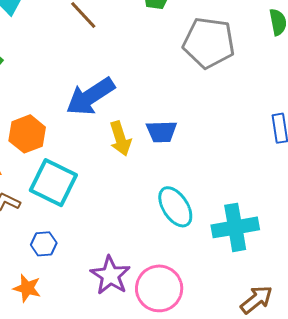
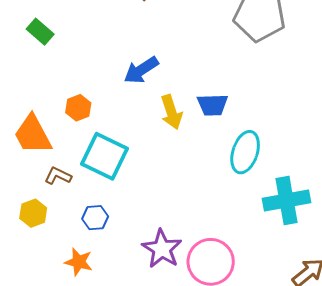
blue arrow: (90, 96) -> (141, 70), size x0.7
orange hexagon: (27, 134) -> (78, 108), size x0.7
cyan ellipse: (175, 207) -> (245, 152), moved, turned 51

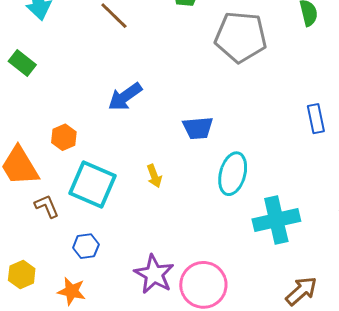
yellow arrow: (171, 112) -> (154, 176), moved, size x0.7
brown L-shape: (58, 176) -> (47, 206), turned 44
yellow hexagon: (33, 213) -> (22, 275), moved

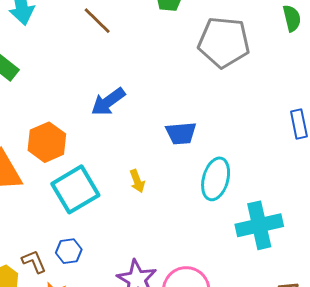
orange hexagon: (64, 137) -> (47, 142), size x1.5
cyan square: (92, 184) -> (75, 189), turned 36
brown L-shape: (47, 206) -> (34, 262), moved

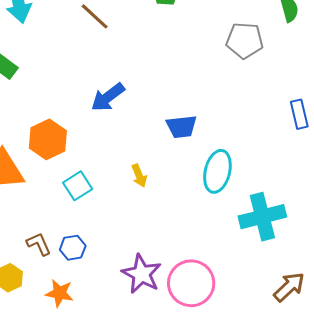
gray pentagon: (224, 42) -> (245, 41), moved, size x0.7
cyan square: (75, 189) -> (78, 186), size x0.6
brown L-shape: (34, 262) -> (39, 244), moved

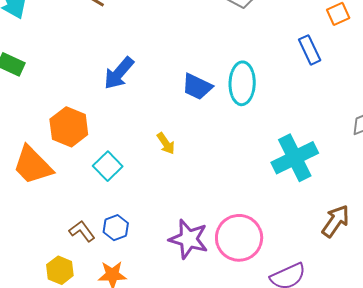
blue trapezoid: (182, 127) -> (197, 87), turned 44
cyan ellipse: (217, 171) -> (242, 83), moved

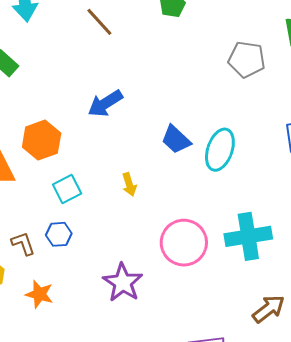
blue hexagon: (116, 228) -> (59, 234), moved
pink circle: (239, 238) -> (184, 243), moved

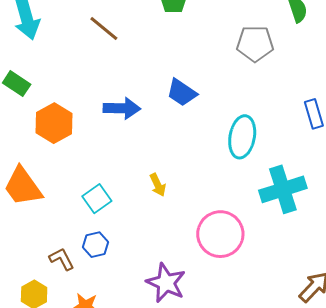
blue arrow: (105, 103) -> (122, 108), turned -138
orange hexagon: (42, 140) -> (54, 123), moved
blue trapezoid: (176, 140) -> (182, 93), moved
cyan cross: (248, 236) -> (283, 189), moved

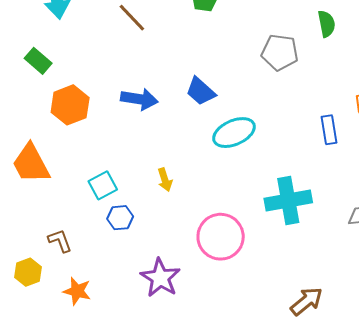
cyan ellipse: (242, 137) -> (234, 133), moved, turned 48
blue hexagon: (95, 245) -> (120, 218), moved

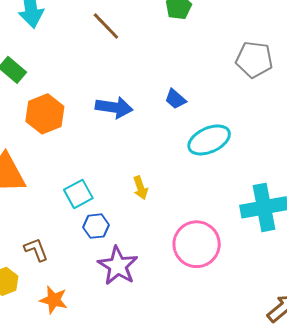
blue trapezoid: (201, 91) -> (175, 99), size x0.7
purple star: (160, 278) -> (118, 266), moved

